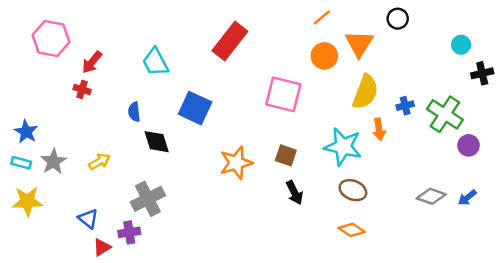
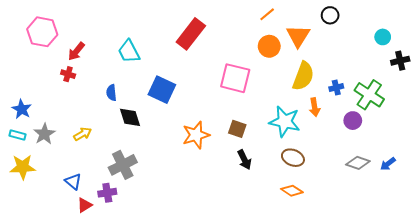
purple circle: (469, 145) -> (353, 121), moved

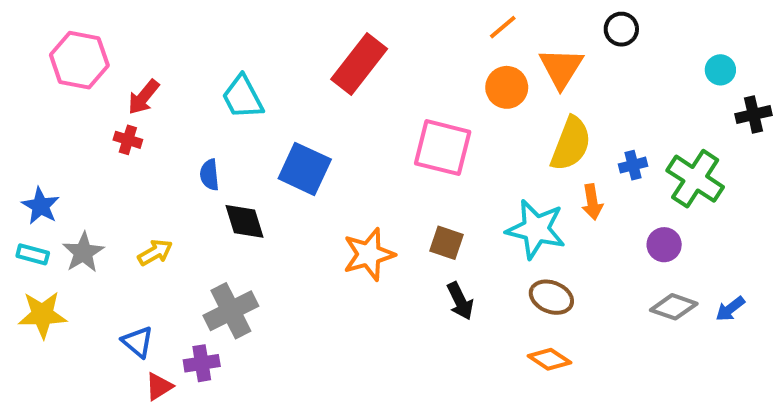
purple circle: (353, 121) -> (664, 245), moved

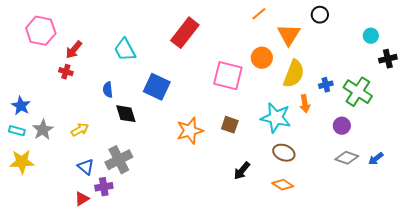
orange circle: (507, 87) -> (262, 58), moved
black arrow: (460, 301) -> (242, 171), moved, turned 66
blue triangle: (138, 342) -> (86, 167), moved

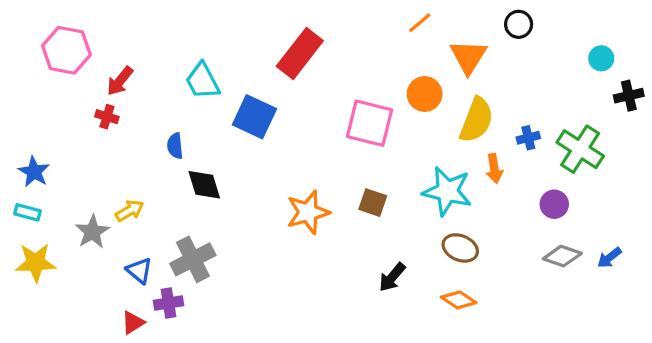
blue square: (157, 87) -> (254, 117), moved
gray star: (43, 130) -> (92, 232), moved

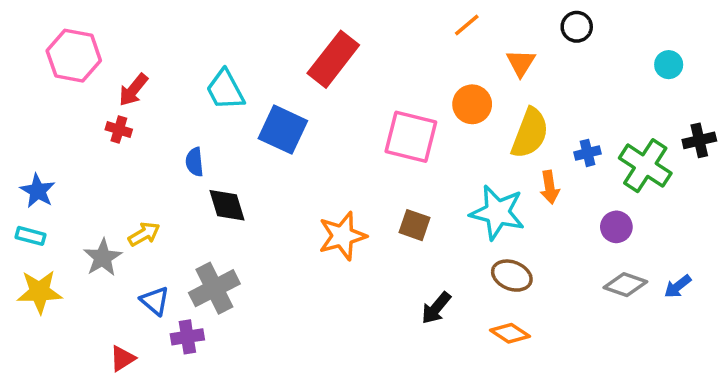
orange triangle: (468, 57) -> (521, 63), size x0.7
black cross: (629, 96) -> (699, 140), moved
red triangle: (133, 323) -> (122, 358), moved

